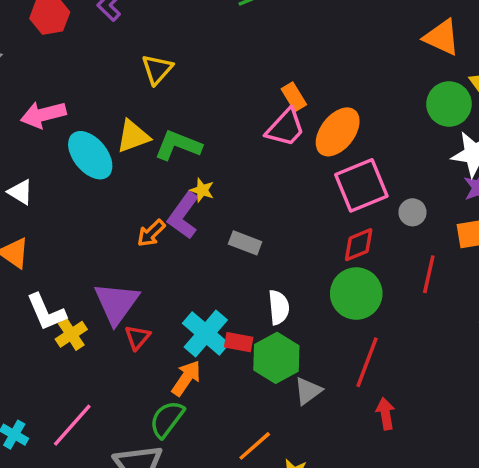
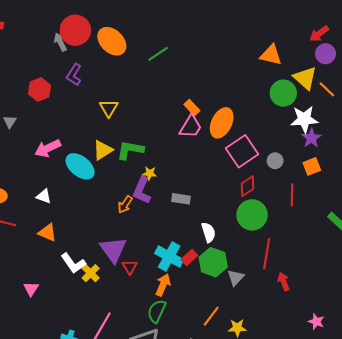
red rectangle: (239, 342) -> (189, 258), turned -42

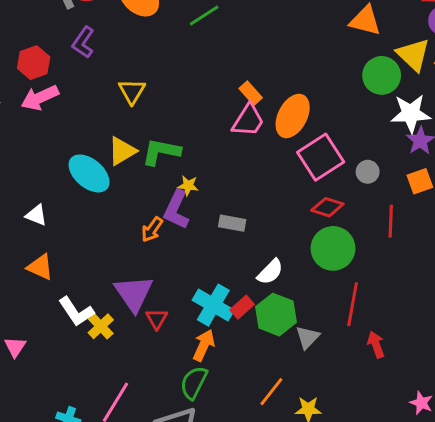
pink arrow: (48, 148) -> (40, 98), moved
red diamond: (247, 186) -> (327, 207), turned 50
white semicircle: (208, 232) -> (270, 272), turned 60

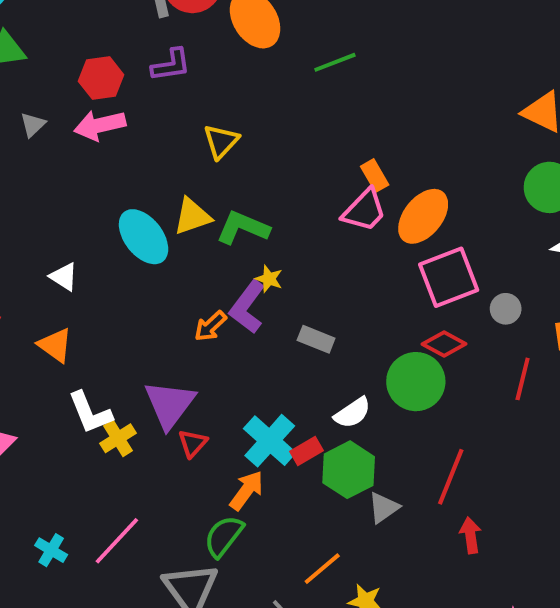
purple L-shape: (83, 42) -> (171, 65), turned -144
green circle: (333, 248) -> (416, 382), moved

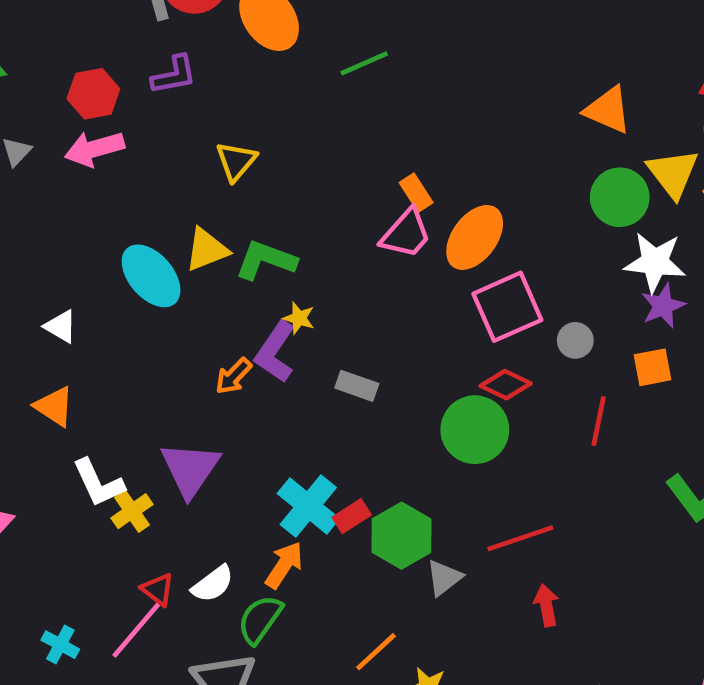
white semicircle: (353, 413) -> (213, 584), moved
red triangle: (193, 443) -> (158, 590), moved, turned -32
red line: (451, 477) -> (520, 538), turned 52

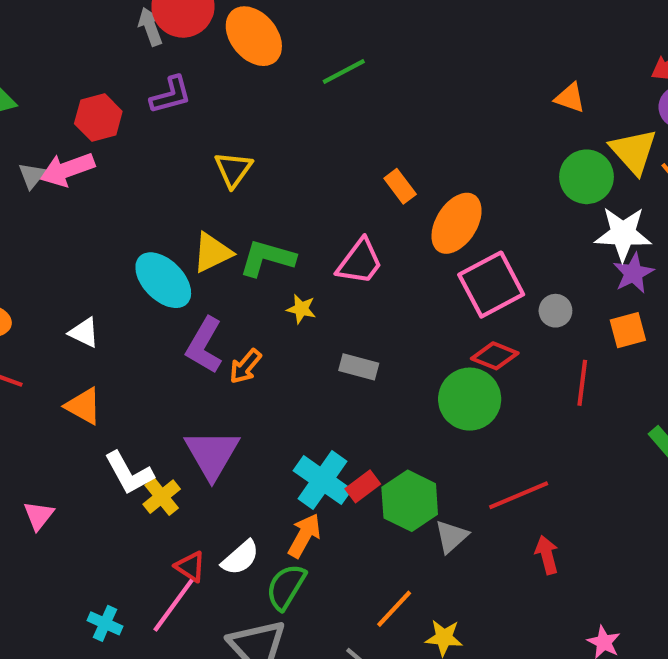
orange triangle: (608, 110) -> (570, 98), size x0.7
pink arrow: (94, 149) -> (67, 169), moved
pink trapezoid: (406, 234) -> (360, 262), moved
purple L-shape: (275, 352) -> (204, 345), moved

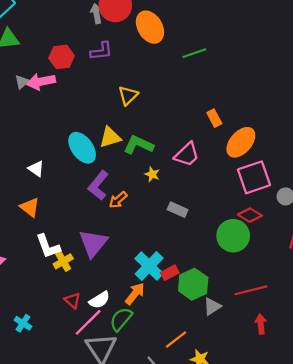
pink line: (173, 605) -> (88, 322), moved

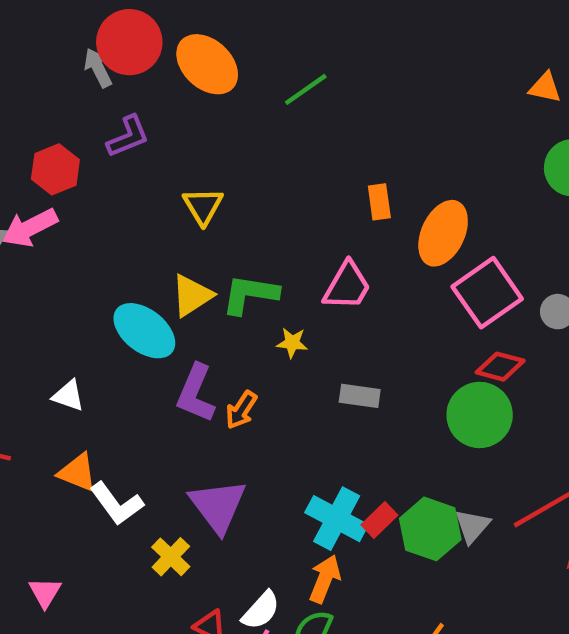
orange rectangle: (214, 118) -> (379, 202), turned 36
white L-shape: (48, 246) -> (117, 504), moved
gray triangle: (212, 306) -> (472, 526), moved

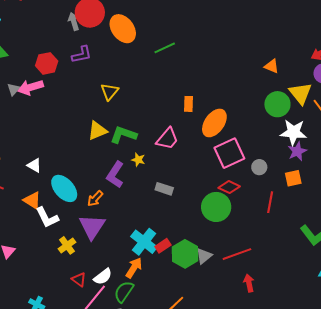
cyan ellipse: (144, 331) -> (64, 188), moved
purple L-shape: (196, 393) -> (115, 175), moved
orange arrow: (241, 410) -> (95, 199), moved

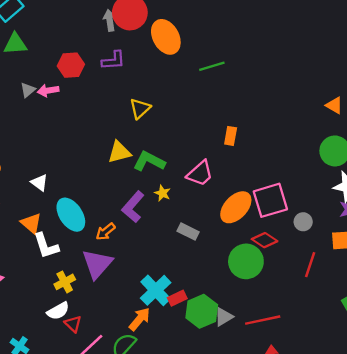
pink arrow: (31, 87) -> (48, 90), size x0.7
orange ellipse: (214, 123) -> (236, 207), moved
white semicircle: (103, 277) -> (58, 311), moved

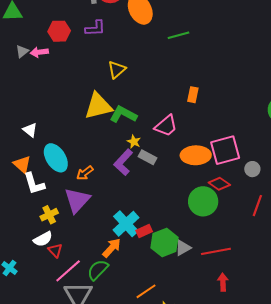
yellow triangle: (119, 152) -> (98, 106), size x1.4
purple L-shape: (133, 207) -> (123, 162), moved
orange ellipse: (236, 207) -> (196, 155), turned 44
gray rectangle: (188, 232) -> (148, 157), moved

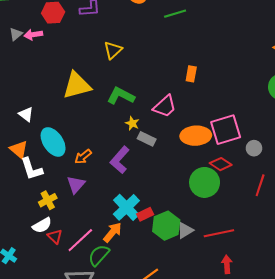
yellow triangle: (98, 106) -> (77, 85), moved
purple L-shape: (123, 162) -> (120, 160), moved
purple triangle: (77, 200) -> (76, 185), size x0.7
pink line: (68, 271) -> (80, 240), moved

